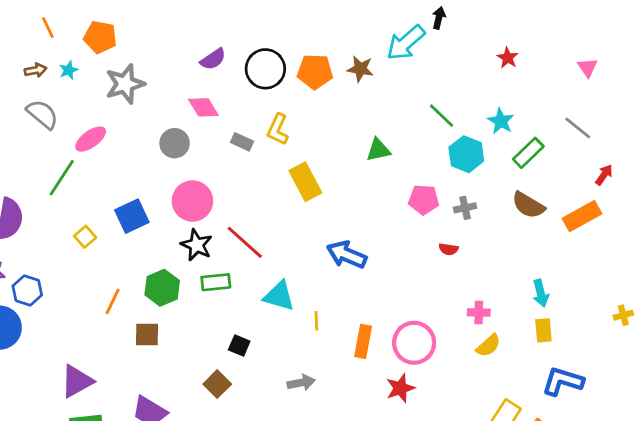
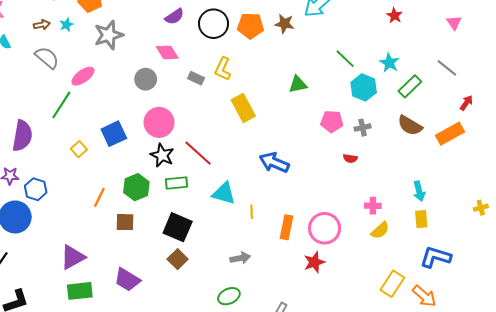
black square: (239, 346) -> (178, 227), moved, size x1.8

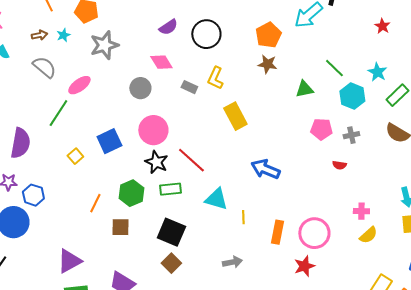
brown star: (284, 24) -> (267, 64), moved
orange pentagon: (251, 26) -> (268, 35), moved, turned -30
green triangle: (298, 84) -> (304, 89), moved

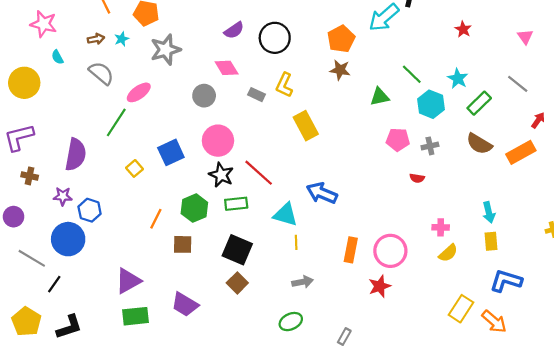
blue arrow: (265, 169) -> (322, 193), moved
yellow line: (243, 217) -> (296, 242), moved

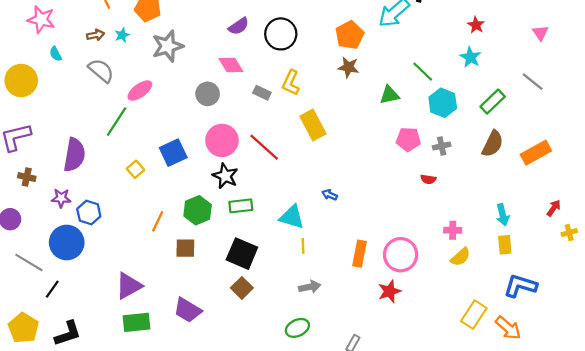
cyan star: (458, 79) -> (470, 57), moved
red arrow: (538, 120) -> (554, 208), moved
brown semicircle: (479, 144) -> (493, 144), turned -95
red line: (259, 173) -> (264, 147), moved
blue arrow: (322, 193) -> (330, 195), size x0.5

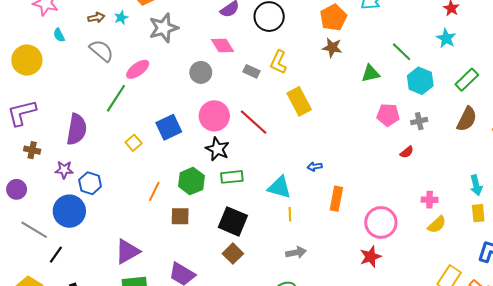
red semicircle: (428, 179) -> (407, 152), turned -48
blue arrow: (330, 195) -> (315, 167), turned -32
orange rectangle: (360, 254) -> (336, 199), moved

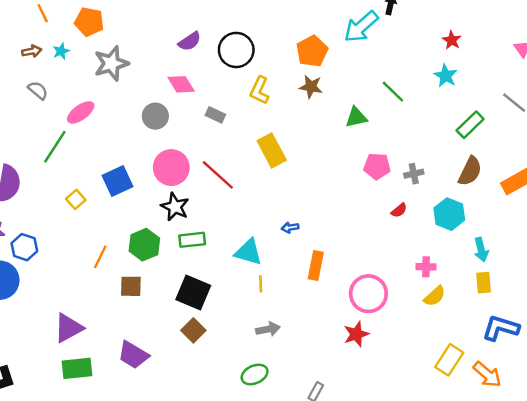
gray semicircle: (101, 51) -> (38, 90), size x0.7
yellow L-shape: (278, 62) -> (259, 90), moved
cyan hexagon: (420, 81) -> (449, 214), moved

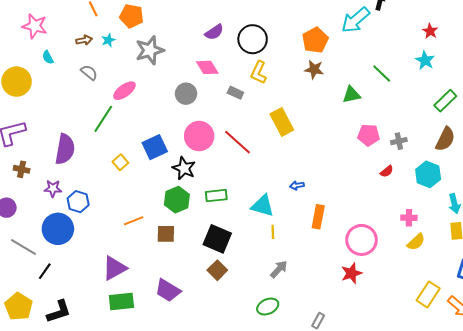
yellow L-shape: (259, 90) -> (259, 72), moved
black star: (175, 207) -> (184, 168), moved
orange line: (100, 257) -> (134, 221), moved, turned 42
gray arrow: (268, 329) -> (279, 269), turned -36

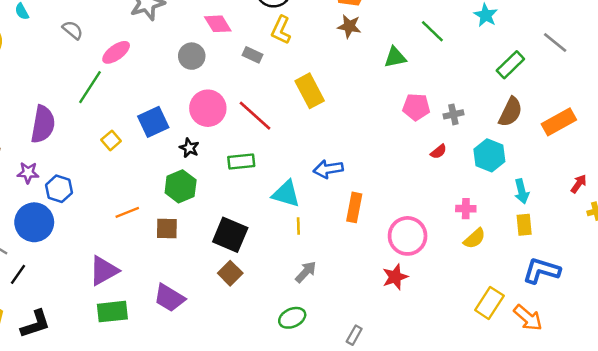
black star: (184, 168) -> (189, 148), size x0.7
blue arrow: (297, 185) -> (328, 169), size x1.6
green rectangle: (216, 196) -> (241, 162), moved

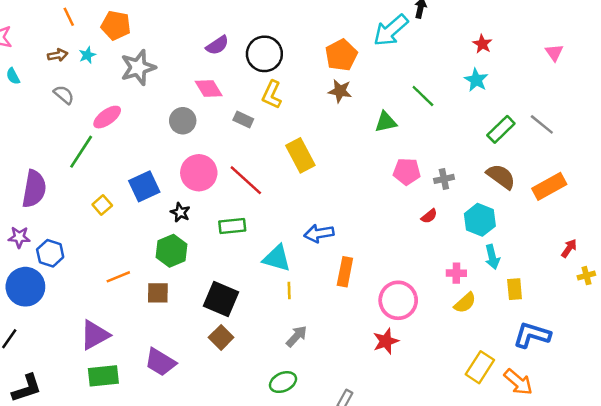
gray line: (555, 42) -> (542, 124), moved
brown semicircle: (510, 112) -> (501, 176), turned -80
cyan arrow: (522, 191) -> (492, 257), moved

